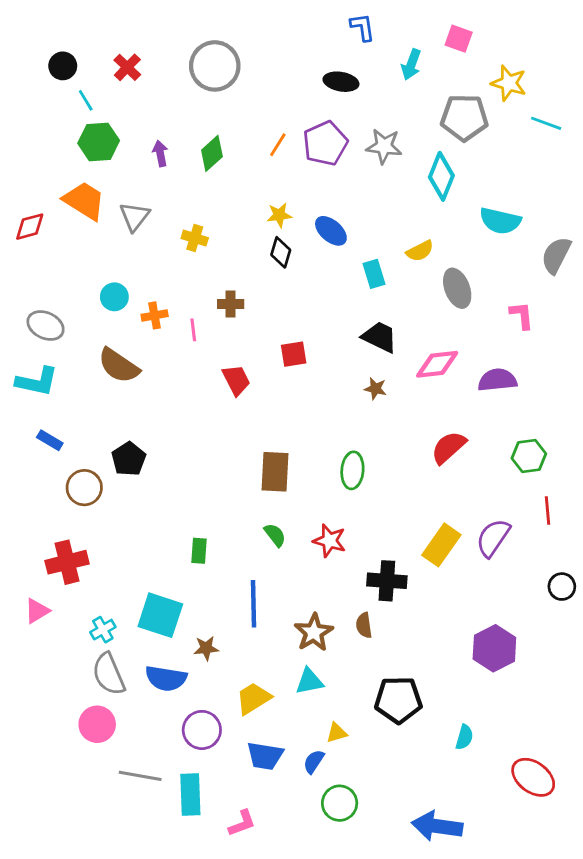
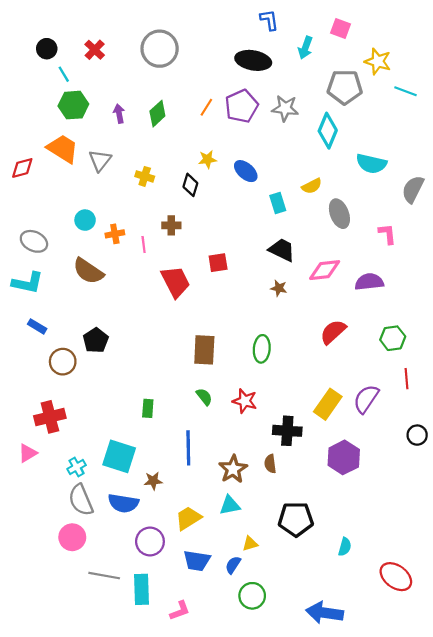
black ellipse: (341, 82) -> (253, 60), size x1.4
black diamond: (281, 252) -> (190, 185), moved
red trapezoid: (236, 380) -> (176, 282), size x1.4
purple hexagon: (494, 648) -> (344, 457), moved

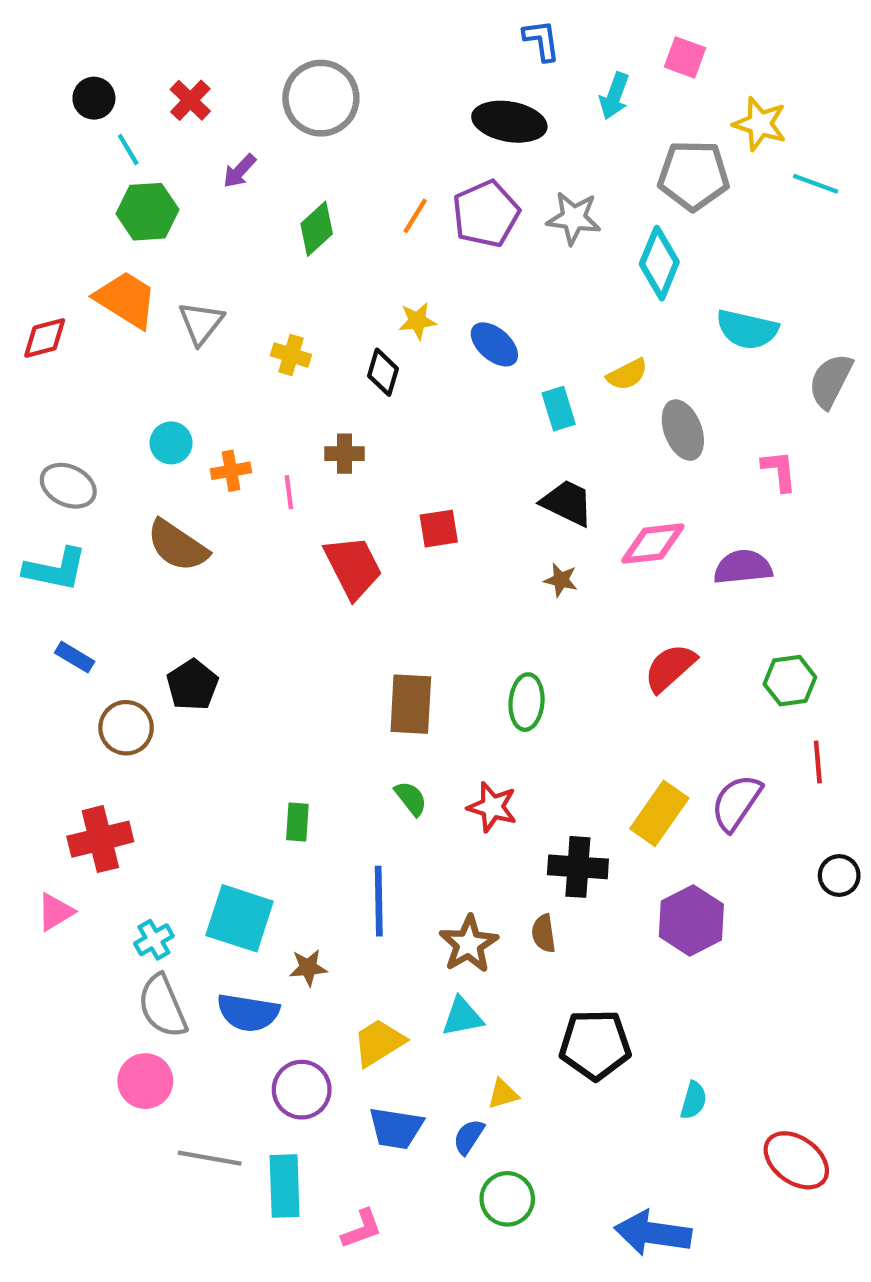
purple arrow: (119, 114) -> (240, 171), moved, turned -126

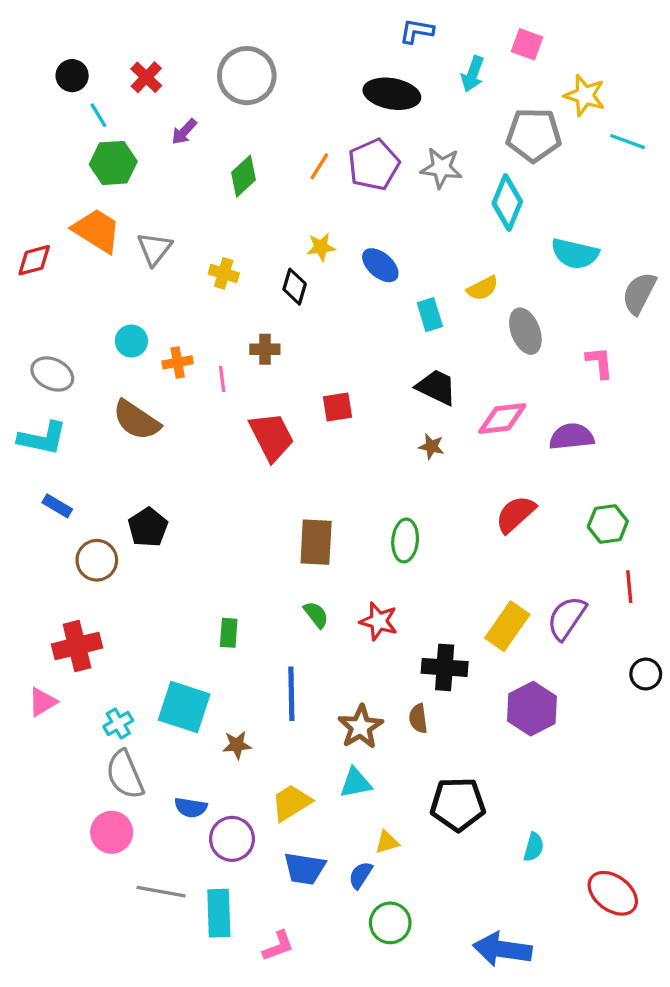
blue L-shape: (542, 40) -> (417, 31), turned -72
blue semicircle: (248, 1013) -> (191, 808), moved, size x0.7

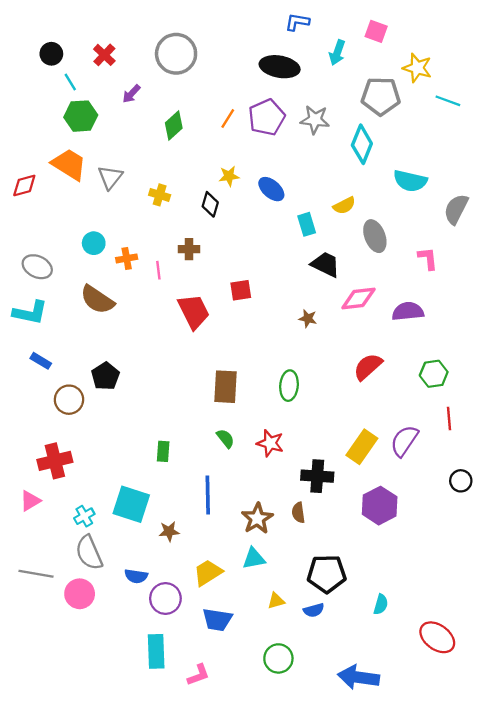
black trapezoid: (436, 387) -> (325, 264), moved
blue semicircle: (361, 875) -> (314, 610), moved, turned -138
gray line: (161, 892) -> (36, 574), moved

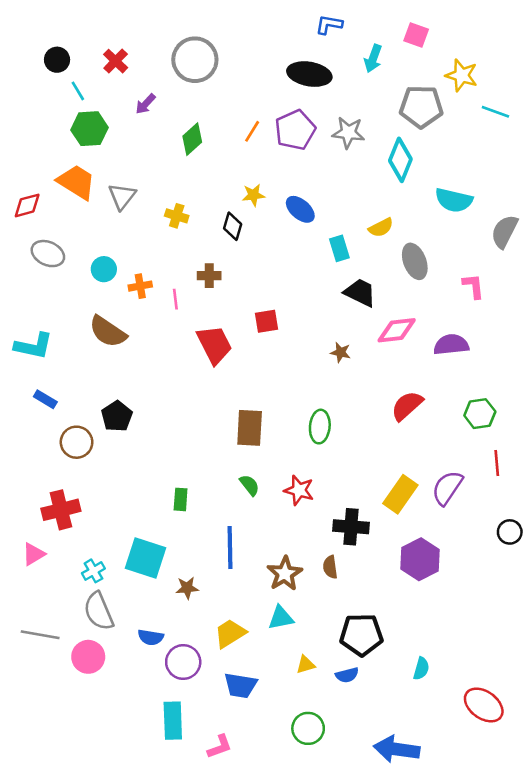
gray ellipse: (37, 267) -> (48, 254), moved

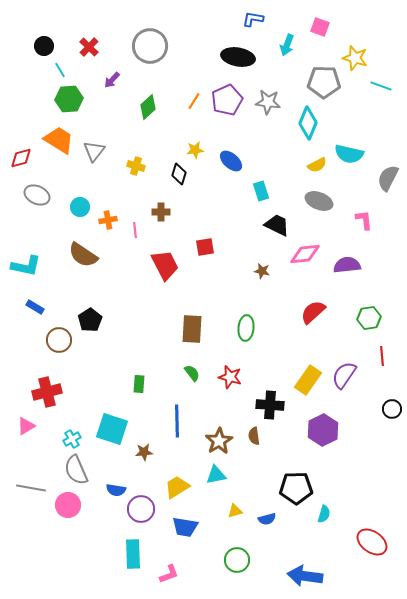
yellow semicircle: (381, 228) -> (317, 165), moved
gray ellipse: (415, 261) -> (319, 201), turned -48
black pentagon: (361, 635) -> (296, 488), moved

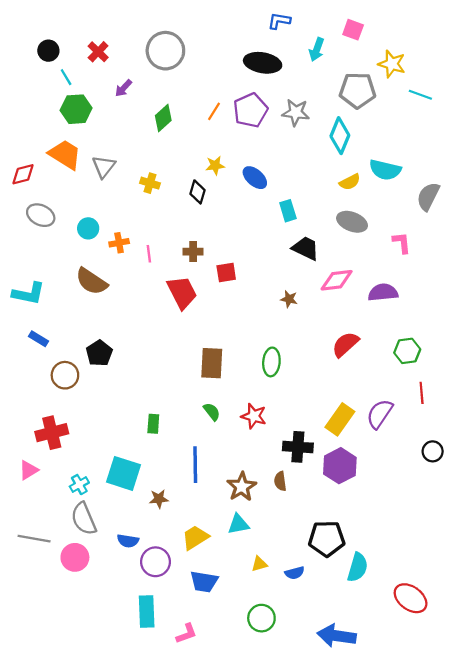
brown cross: (161, 212) -> (193, 252), moved
purple hexagon: (323, 430) -> (340, 466), moved
cyan semicircle: (324, 514) -> (358, 567), size x1.5

